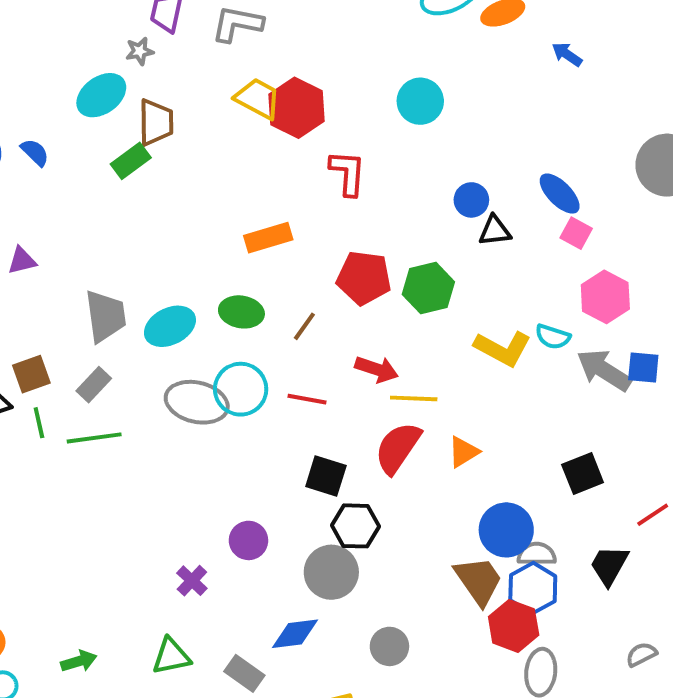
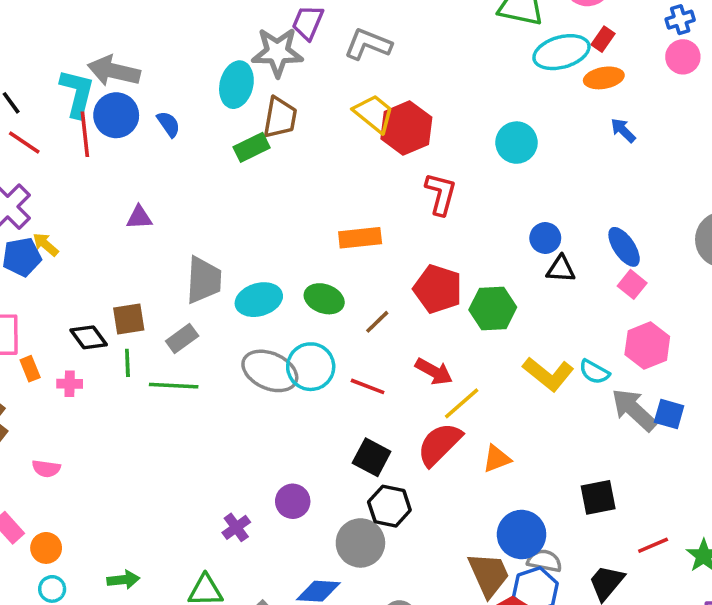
gray star: (140, 51) -> (277, 52), size x2.0
blue arrow: (567, 54) -> (623, 130), moved
cyan ellipse: (101, 95) -> (236, 85), turned -51
yellow line: (414, 398) -> (462, 403), turned -54

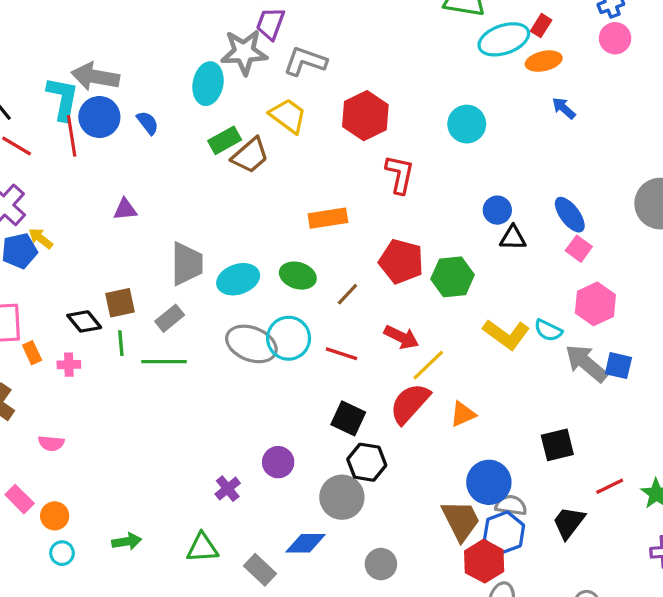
gray L-shape: (368, 44) -> (305, 61), moved
yellow trapezoid: (374, 113) -> (288, 116), moved
brown trapezoid: (280, 118) -> (250, 155), moved, turned 42

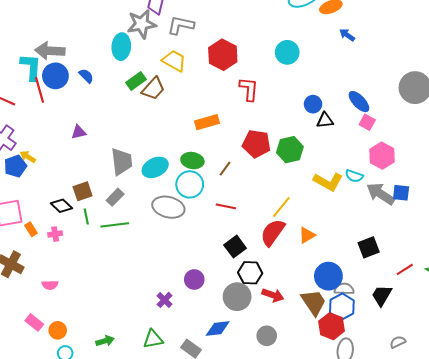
red arrow: (401, 337) -> (273, 295), moved
cyan circle: (289, 338) -> (190, 184), moved
black square: (348, 418) -> (235, 247), turned 35

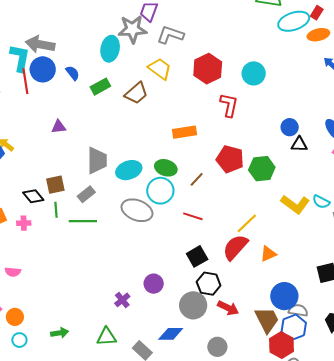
cyan circle: (287, 52) -> (254, 73), moved
green rectangle: (136, 81) -> (100, 87), moved

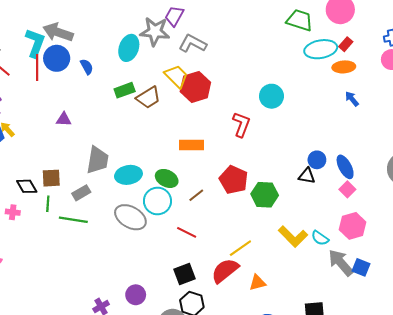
red hexagon: (208, 69) -> (195, 87), moved
green rectangle: (100, 87) -> (125, 90), moved
blue circle: (290, 127) -> (317, 160), moved

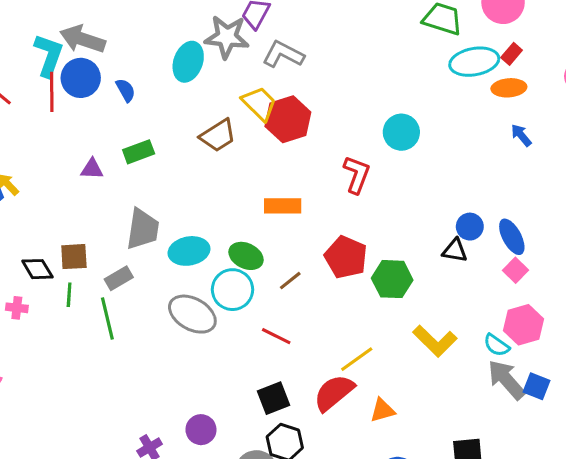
green rectangle: (125, 90) -> (139, 152), moved
green line: (73, 220) -> (107, 318), turned 68
cyan semicircle: (320, 238) -> (497, 345), moved

